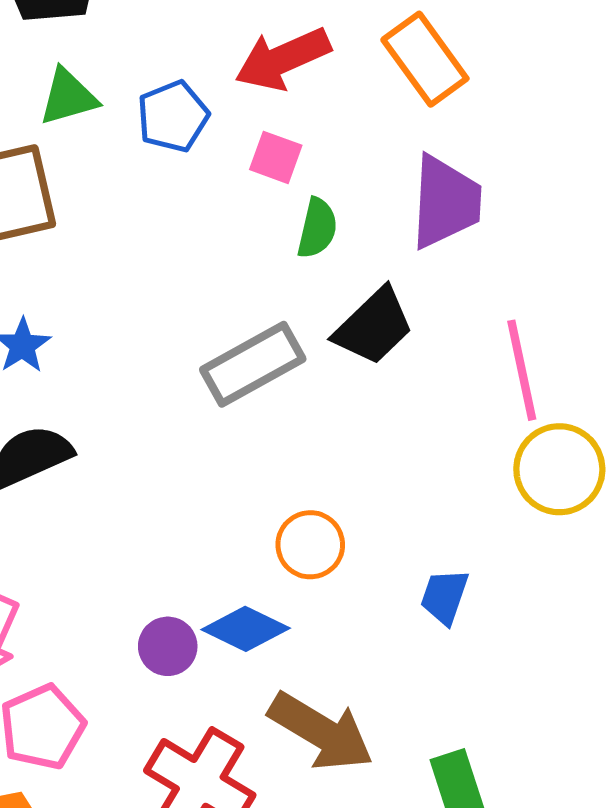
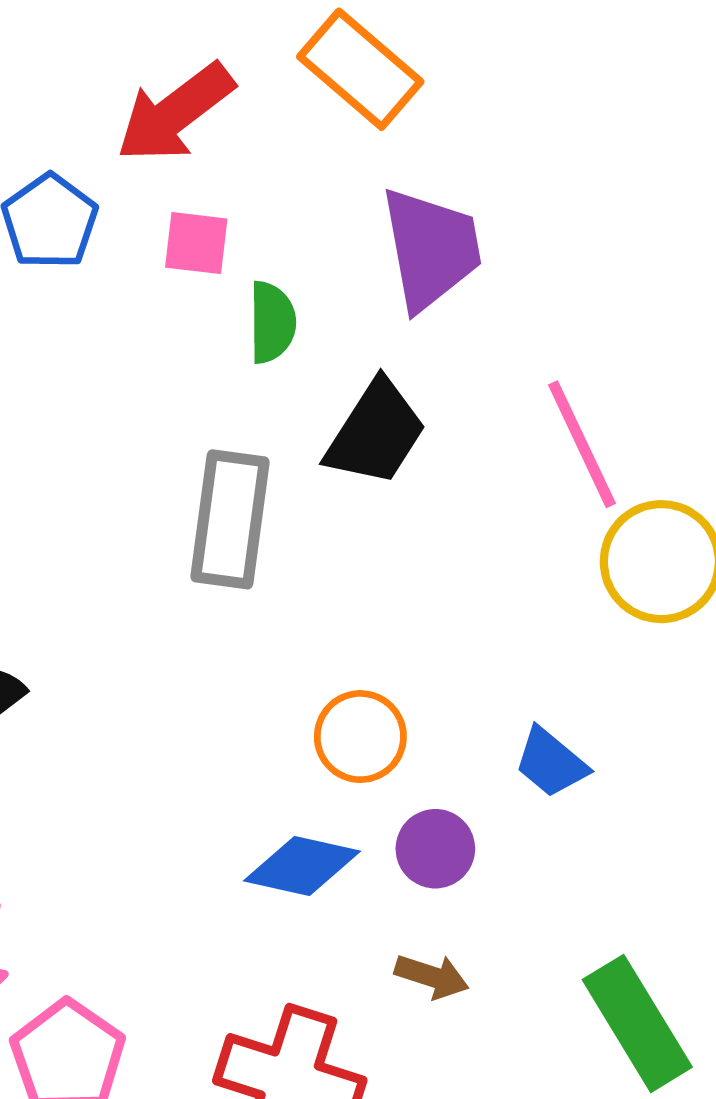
gray rectangle: (253, 364) -> (230, 519), turned -40
blue trapezoid: (444, 596) -> (551, 763), turned -56
purple circle: (168, 646) -> (435, 849), moved
brown arrow: (321, 732) -> (432, 976), size x0.5

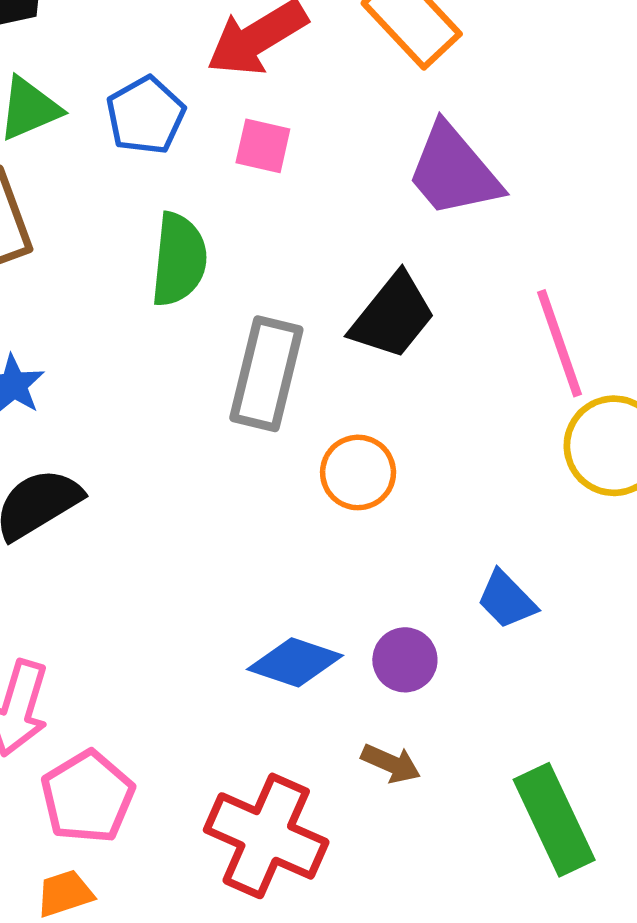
purple trapezoid: (431, 249) -> (454, 171), turned 144
green semicircle: (272, 322) -> (179, 260), moved, size x1.4
orange circle: (360, 737) -> (358, 472), moved

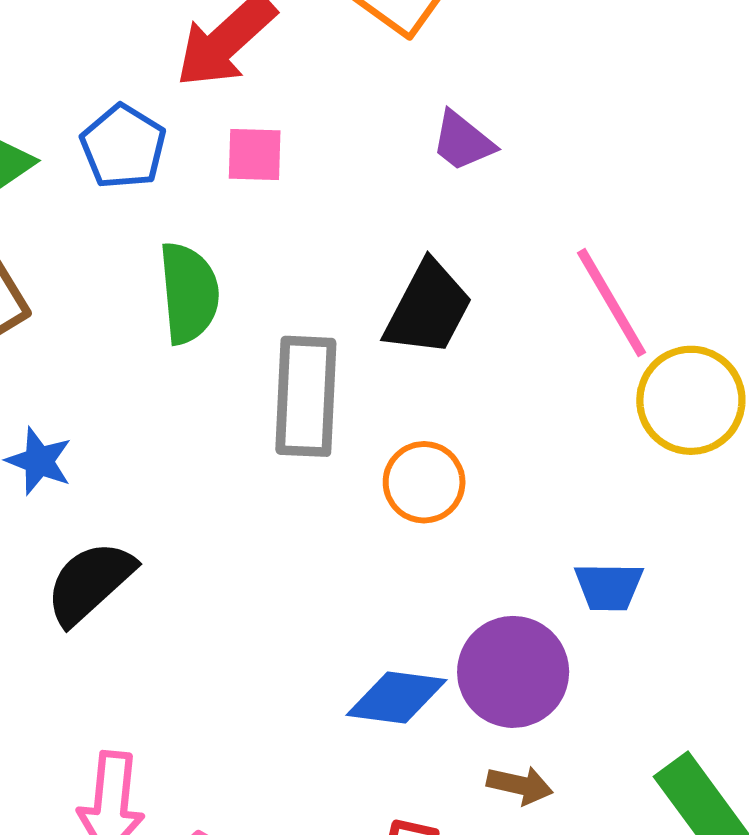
purple trapezoid: (454, 171) -> (463, 141), size x0.6
blue trapezoid: (507, 600) -> (609, 587), turned -34
purple circle: (405, 660) -> (513, 672), size x1.6

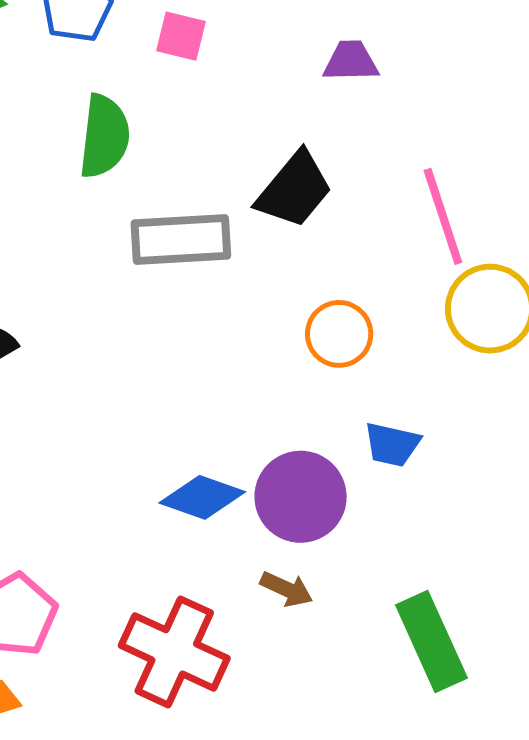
purple trapezoid: (463, 141) -> (351, 61), turned 128
gray rectangle: (306, 396) -> (181, 239), turned 72
orange circle: (424, 482) -> (339, 334), moved

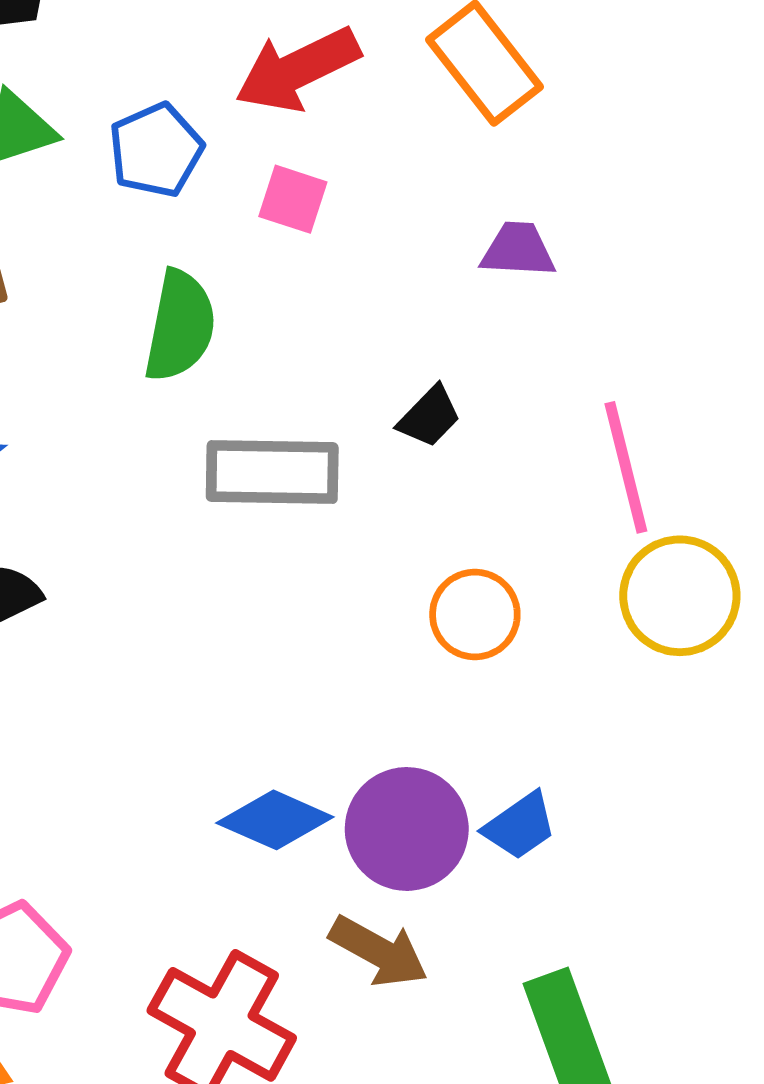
black trapezoid: (294, 190) -> (429, 417), size x0.6
blue trapezoid: (392, 445) -> (520, 826), moved, turned -52
brown arrow: (287, 589) -> (379, 951), size x1.4

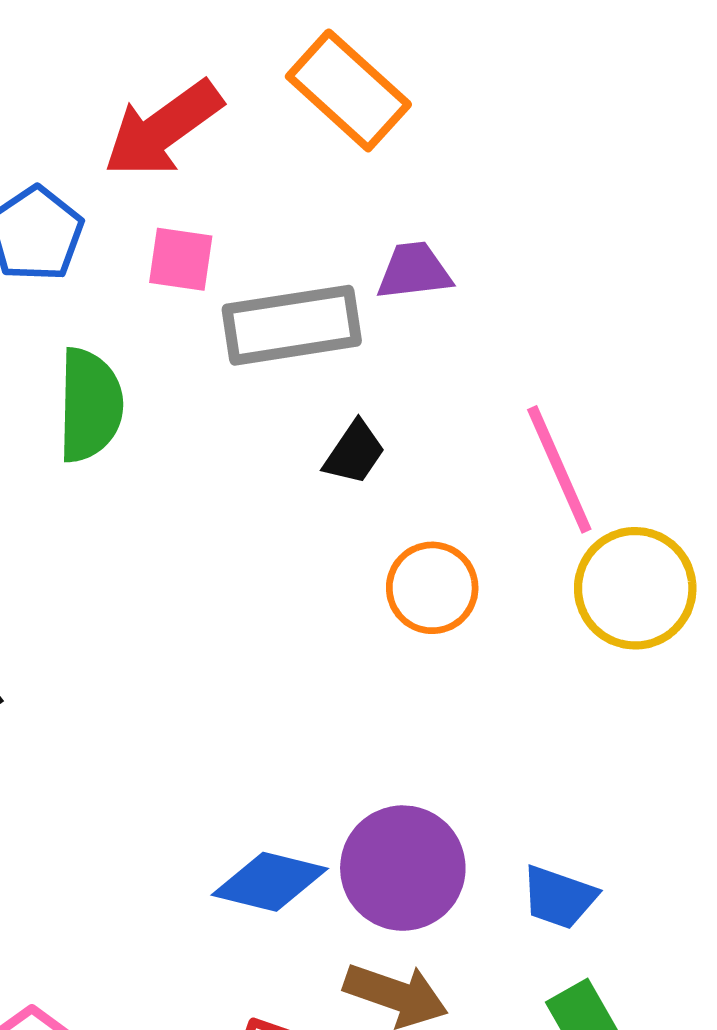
gray rectangle: (272, 472) -> (292, 325), moved
orange circle: (475, 615) -> (432, 588), moved
blue trapezoid: (520, 826) -> (559, 897), moved, turned 64

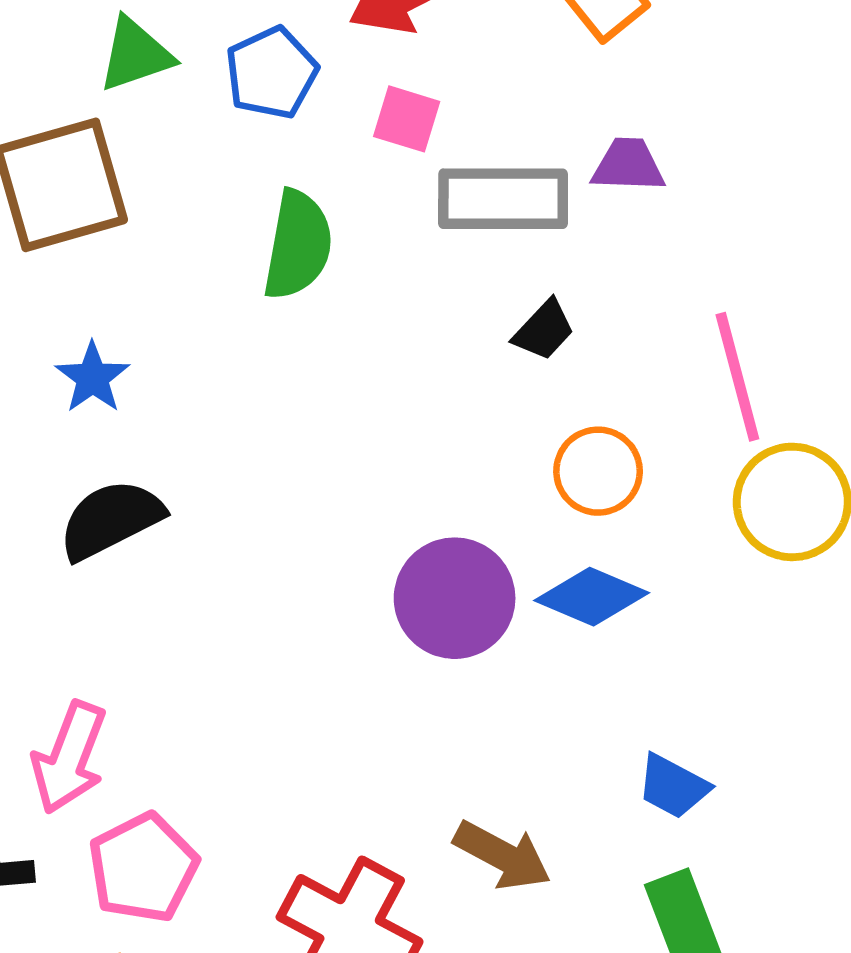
purple circle: (403, 868) -> (455, 598), moved
blue diamond: (270, 882) -> (592, 597), moved

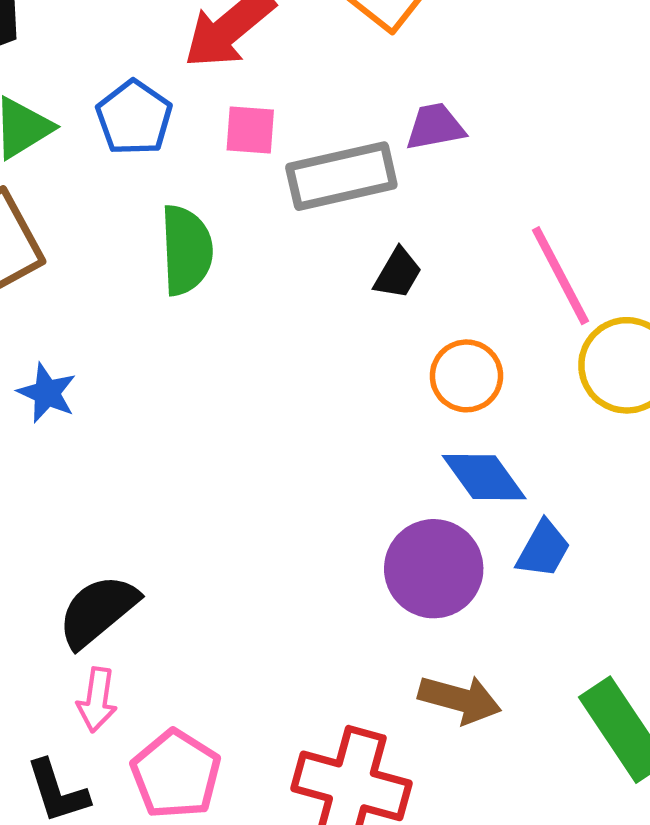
black semicircle: (111, 519) -> (98, 611), moved
blue diamond: (592, 597) -> (484, 477), turned 44
purple circle: (455, 598) -> (434, 569), moved
pink arrow: (69, 758) -> (97, 700), size x0.7
blue trapezoid: (673, 786) -> (543, 549), moved, turned -76

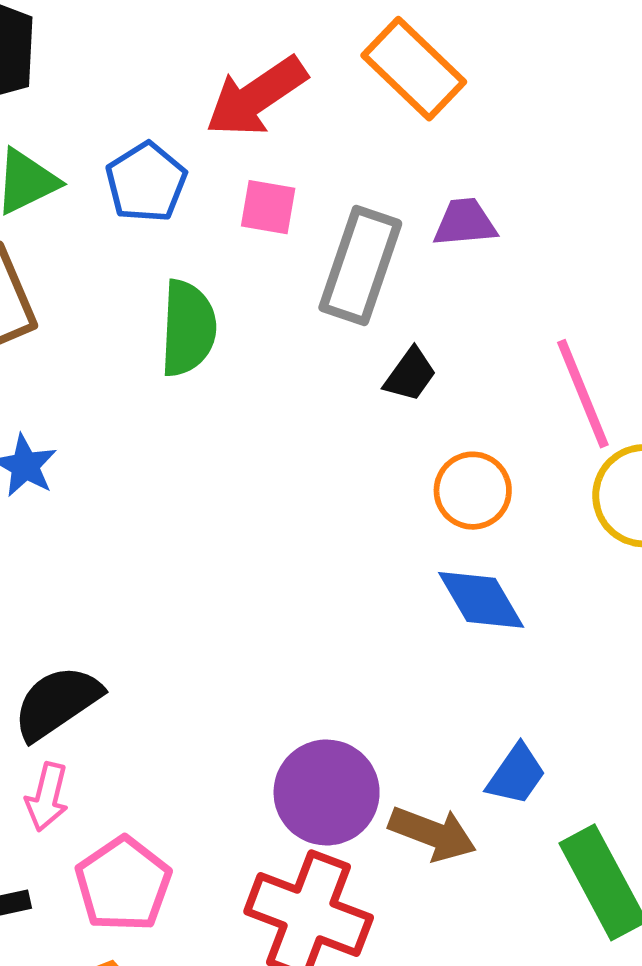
gray rectangle: (341, 176) -> (360, 265), turned -64
blue trapezoid: (543, 549) -> (516, 775), moved
purple circle: (434, 569) -> (327, 792), moved

